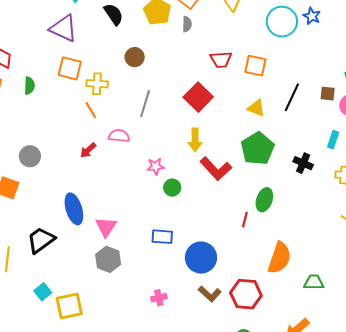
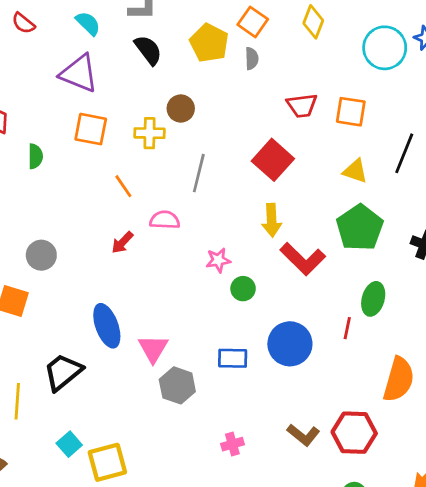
yellow cross: (97, 84) -> (150, 133), moved
blue circle: (201, 258) -> (290, 344), moved
gray hexagon: (108, 259) -> (177, 385), moved

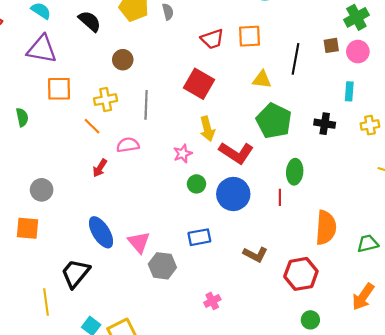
yellow cross: (150, 133) -> (106, 100), moved
pink star: (218, 260) -> (183, 154), moved
blue circle: (290, 344) -> (233, 194), moved
brown L-shape: (303, 435) -> (255, 254), moved

